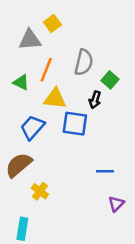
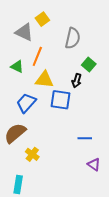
gray triangle: (30, 40) -> (24, 32), turned 30
gray semicircle: (84, 62) -> (73, 38), moved
purple triangle: (116, 204) -> (94, 164), turned -40

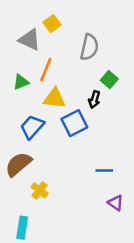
green triangle: (17, 67) -> (21, 82), turned -48
blue square: (61, 100) -> (74, 123), turned -35

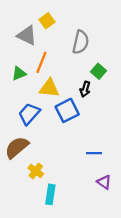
cyan rectangle: (22, 228) -> (50, 194), moved

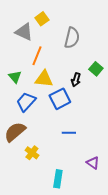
green square: (99, 71) -> (96, 69), moved
green triangle: (19, 73) -> (15, 77), moved, turned -48
blue line: (94, 153) -> (69, 133), moved
cyan rectangle: (50, 194) -> (58, 179), moved

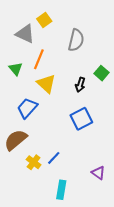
green triangle: (15, 77) -> (16, 69), moved
yellow triangle: (44, 79) -> (46, 84), turned 36
blue square: (60, 99) -> (81, 119), moved
blue line: (69, 133) -> (54, 158), moved, turned -48

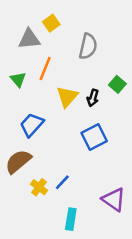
gray triangle: (25, 34) -> (29, 39), turned -30
yellow triangle: (46, 84) -> (67, 97), moved, turned 30
purple triangle: (98, 173) -> (114, 199), size x1.5

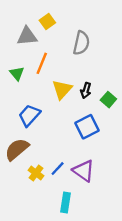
green square: (117, 84) -> (108, 100), moved
purple triangle: (114, 199) -> (84, 171), moved

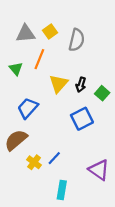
yellow square: (47, 21) -> (50, 31), moved
purple triangle: (84, 171) -> (99, 170), moved

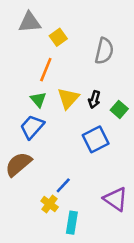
gray triangle: (26, 34) -> (30, 22), moved
gray semicircle: (77, 40) -> (104, 51), moved
green triangle: (16, 69) -> (38, 99), moved
yellow cross: (34, 162) -> (50, 204), moved

